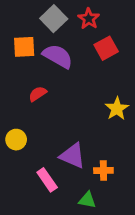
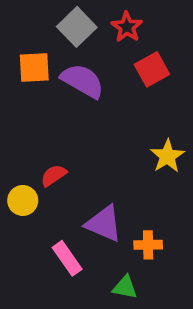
red semicircle: (38, 94) -> (54, 175), moved

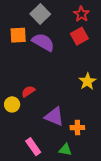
red star: (127, 27) -> (81, 14), moved
pink rectangle: (67, 258) -> (33, 147), moved

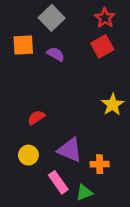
purple semicircle: (43, 42) -> (56, 54), size x0.6
yellow circle: (12, 104) -> (28, 155), moved
pink rectangle: (33, 147) -> (58, 182), moved
green triangle: (65, 150) -> (84, 193), turned -32

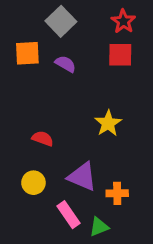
red square: (102, 46) -> (120, 55), turned 30
yellow star: (113, 105) -> (108, 123), moved
red semicircle: (36, 118) -> (43, 139), turned 54

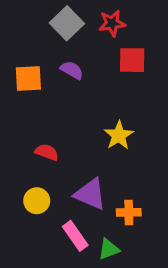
red star: (123, 21) -> (112, 23), moved, turned 30
orange square: (27, 53) -> (28, 79), moved

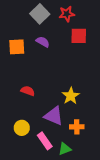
yellow star: (119, 135) -> (71, 96), moved
yellow circle: (37, 201) -> (22, 128), moved

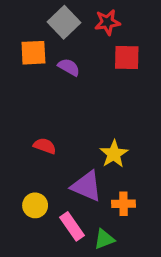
orange square: (17, 47) -> (33, 53), moved

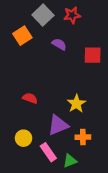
orange square: (33, 53) -> (22, 36), turned -30
red square: (127, 58) -> (93, 55), moved
purple semicircle: (69, 67) -> (59, 44), moved
purple triangle: (87, 186) -> (58, 125), turned -45

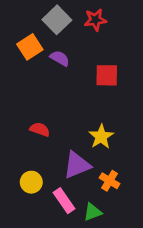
purple semicircle: (59, 44) -> (60, 58), moved
red square: (93, 55) -> (107, 75), moved
orange cross: (83, 137) -> (110, 181), turned 32

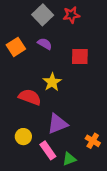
orange square: (30, 47) -> (16, 47), moved
red semicircle: (40, 129) -> (30, 97), size x1.5
yellow star: (101, 137) -> (52, 82), moved
orange cross: (110, 181) -> (93, 141), moved

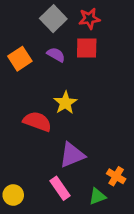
red square: (80, 57) -> (87, 48), moved
yellow circle: (23, 137) -> (13, 195), moved
green triangle: (69, 159) -> (97, 196), moved

